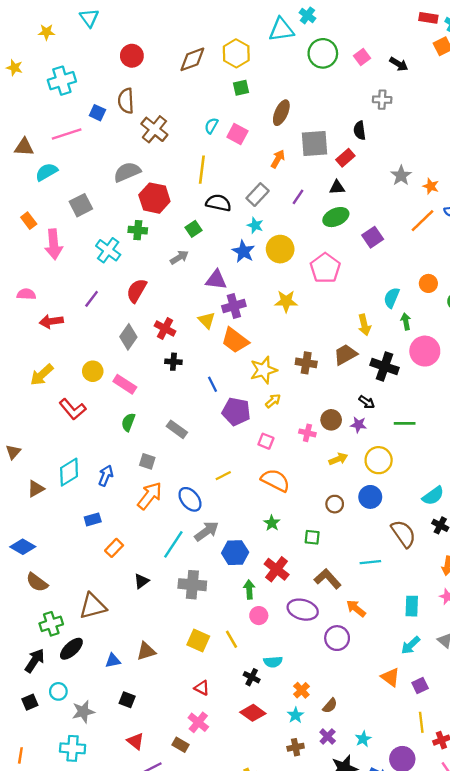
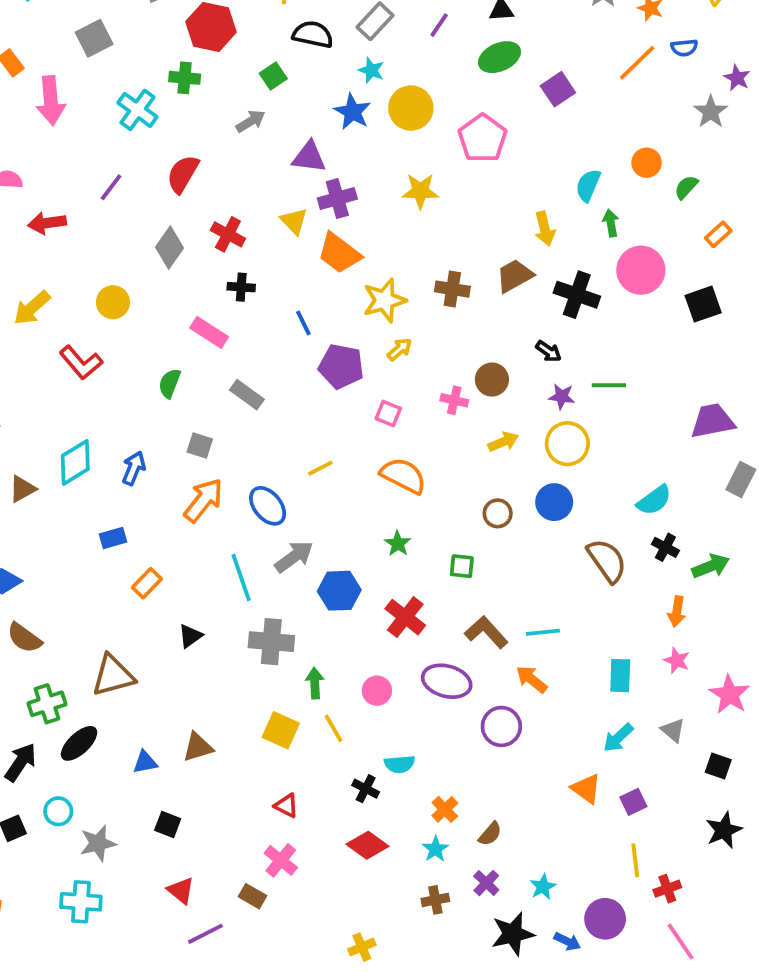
pink rectangle: (125, 384) -> (209, 332), moved
purple star: (358, 425) -> (562, 396), moved
cyan line: (173, 544) -> (241, 578), turned -52
cyan line: (370, 562) -> (543, 632), moved
green arrow: (249, 589) -> (315, 683), moved

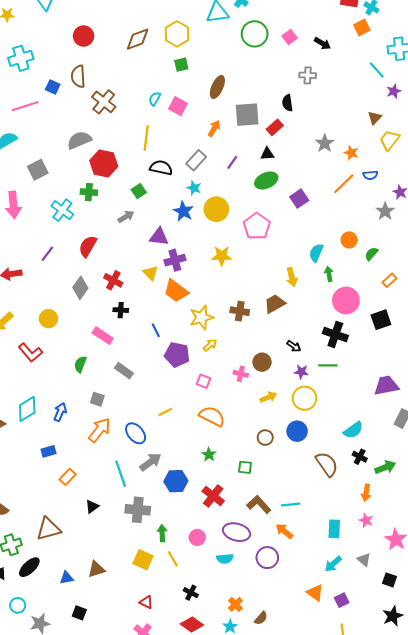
black cross: (577, 295) -> (335, 335), moved
cyan semicircle: (400, 764) -> (225, 559), moved

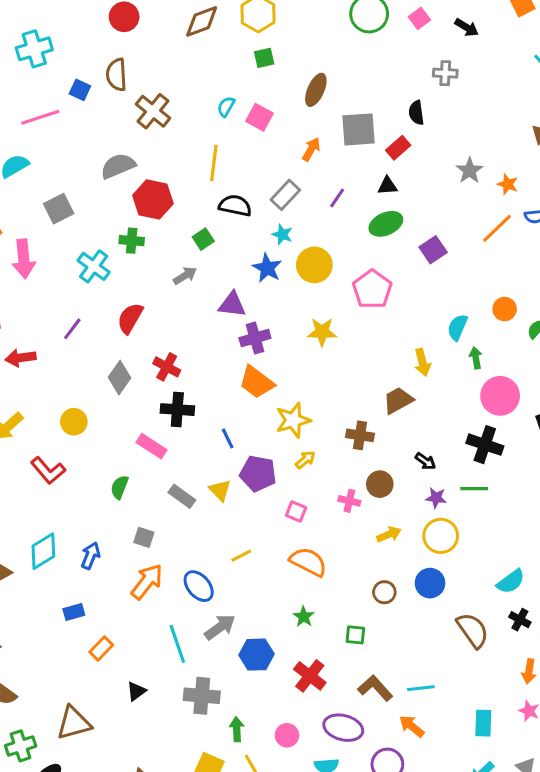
yellow triangle: (150, 273) -> (220, 490), moved
black cross: (121, 310) -> (177, 410), size x1.5
brown cross: (240, 311) -> (360, 435), moved

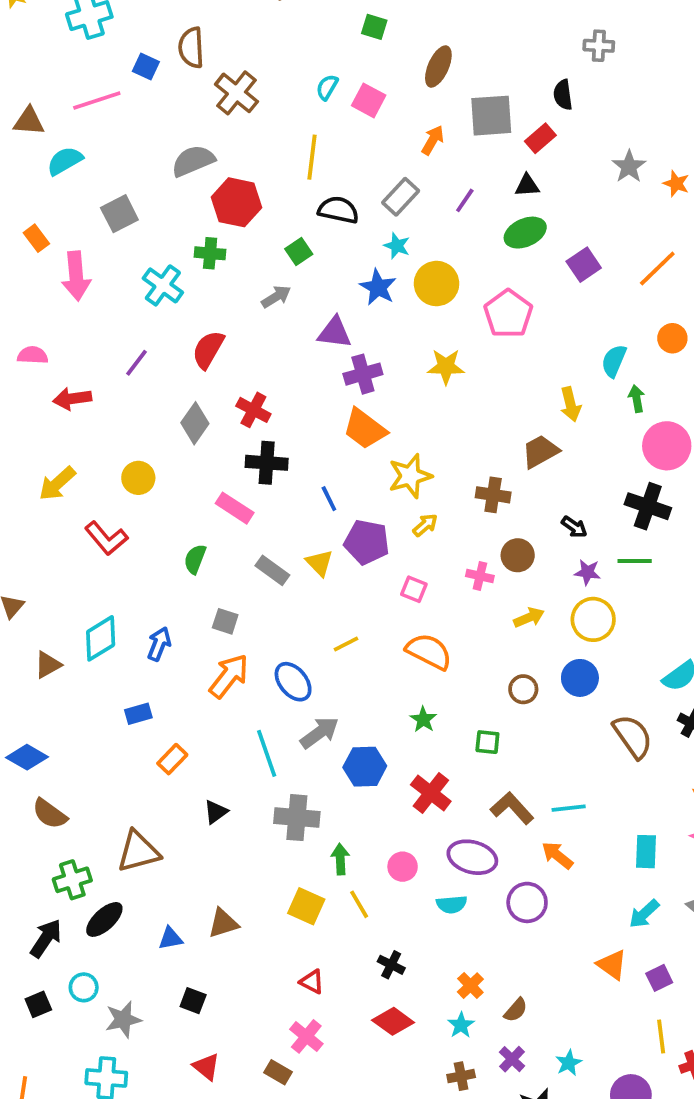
green square: (264, 58) -> (374, 27), turned 30
orange line: (497, 228) -> (657, 268), moved

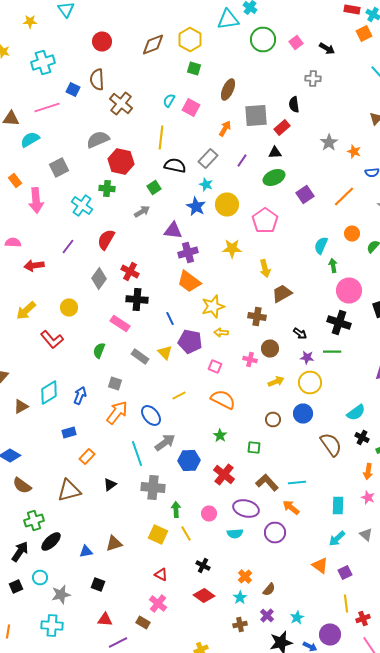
yellow arrow: (570, 404) -> (265, 268), moved
yellow arrow: (425, 525) -> (221, 332), turned -136
brown triangle: (138, 852) -> (69, 490), moved
red triangle: (206, 1067) -> (105, 620), turned -35

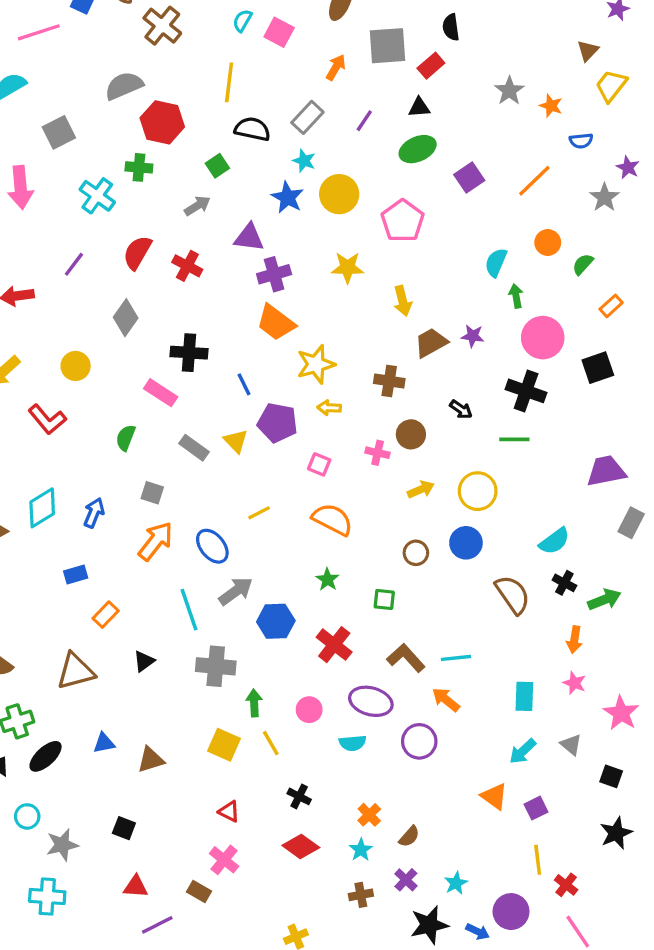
red cross: (130, 272) -> (187, 266), moved
purple star: (307, 358) -> (473, 336), moved
blue triangle: (86, 552) -> (104, 743), moved
red cross: (363, 618) -> (566, 885), turned -32

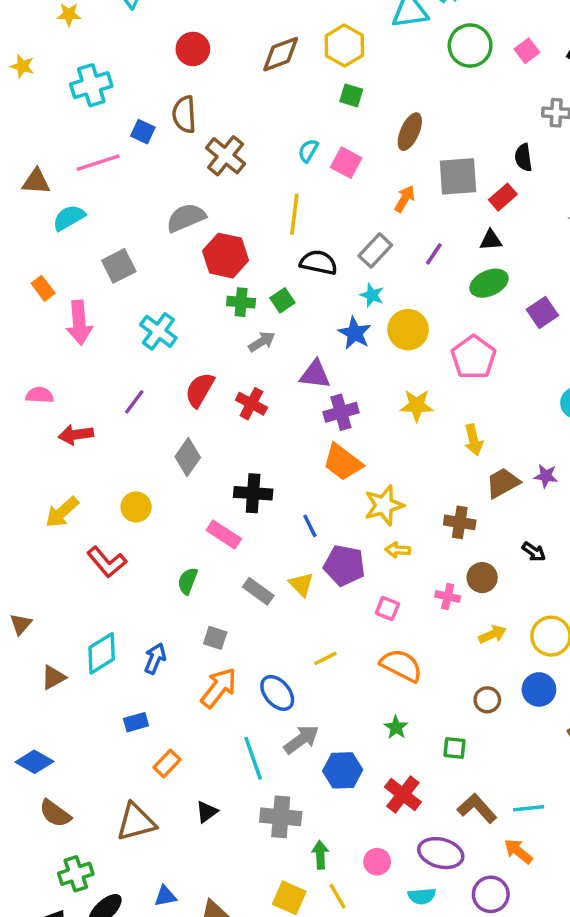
green cross: (139, 167) -> (241, 302), moved

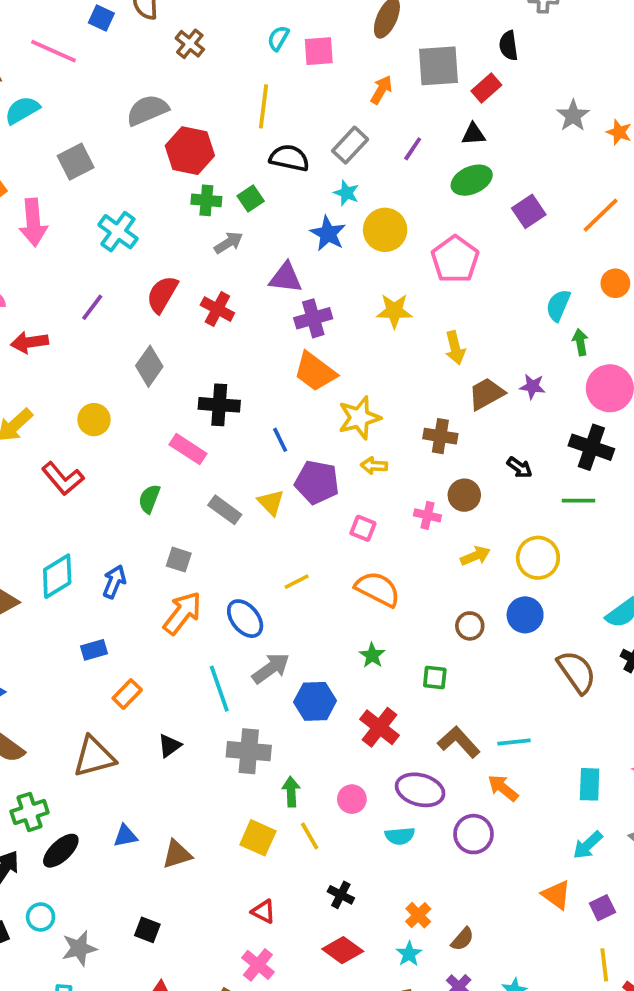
brown cross: (226, 156) -> (190, 44), size x0.7
pink line: (98, 163) -> (53, 51), turned 42
pink square: (346, 163) -> (319, 51), turned -32

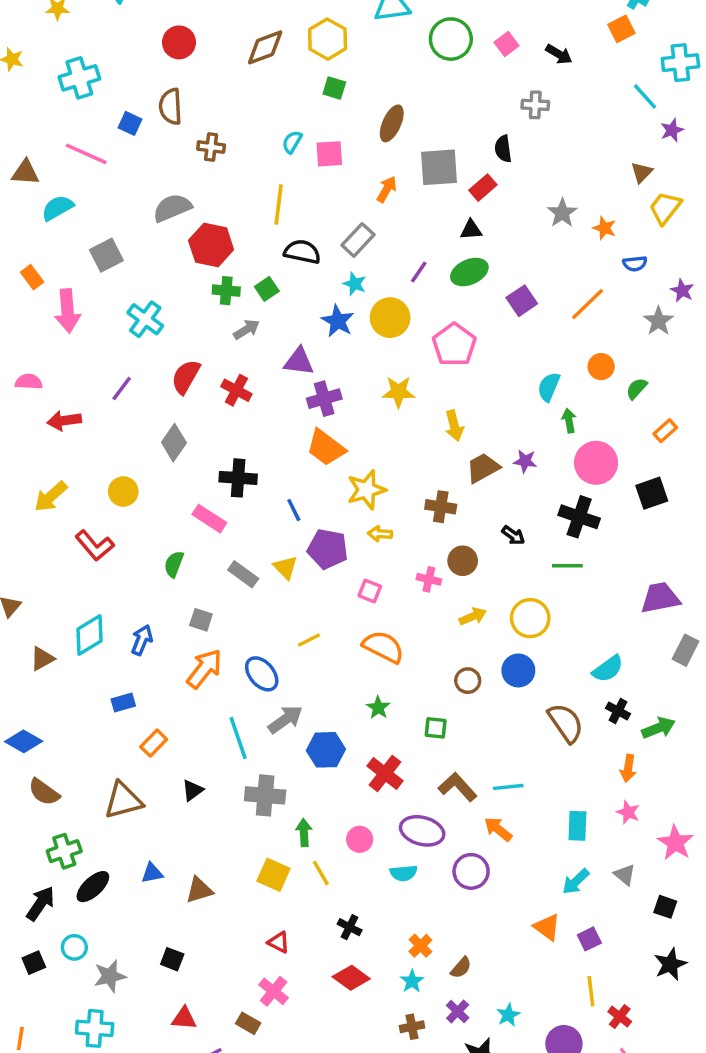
brown cross: (190, 44) -> (211, 147), turned -32
purple line: (413, 149) -> (419, 272), moved

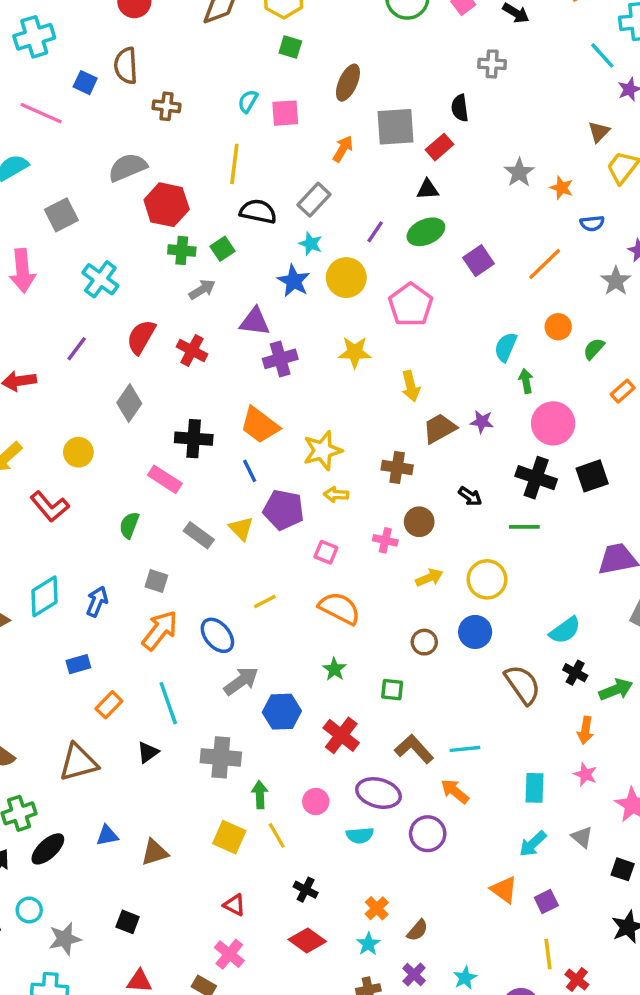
orange trapezoid: (326, 448) -> (260, 425), moved
black square: (652, 493) -> (592, 476), moved
cyan line: (238, 738) -> (168, 703), moved

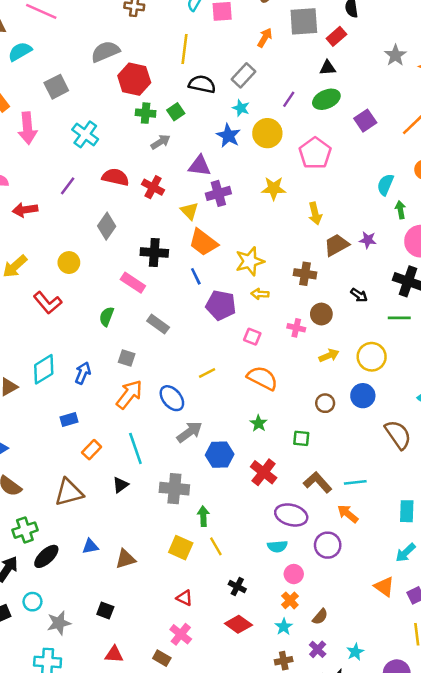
red semicircle: (141, 337) -> (115, 177), turned 72
yellow triangle: (241, 529) -> (189, 211), moved
pink circle: (316, 801) -> (294, 574), moved

